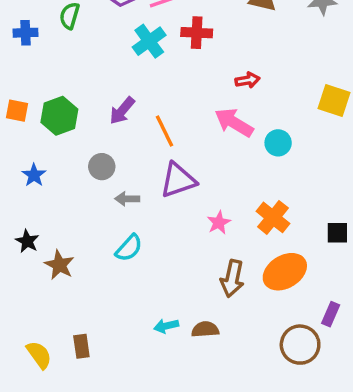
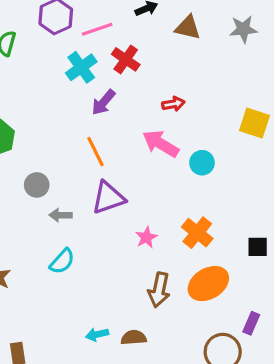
red cross: (197, 33) -> (126, 59), turned 32
purple arrow: (122, 111) -> (103, 102), moved

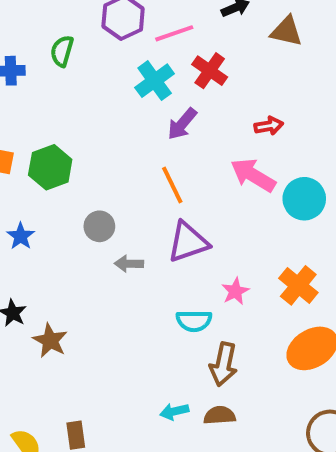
cyan circle: (202, 163) -> (304, 199), size x1.4
cyan semicircle: (62, 261) -> (194, 321), moved, turned 48
brown arrow: (159, 290) -> (223, 364), moved

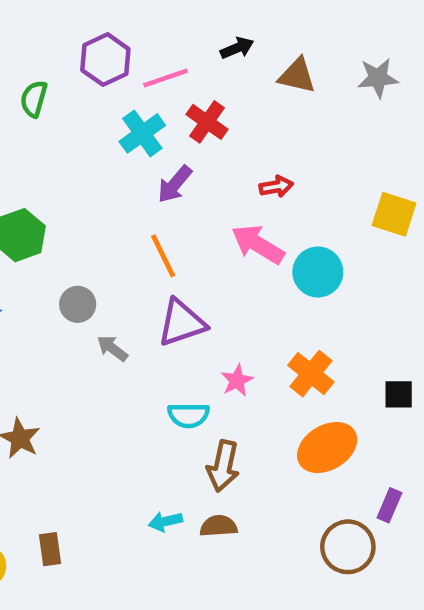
gray arrow: (129, 264) -> (112, 348), turned 36

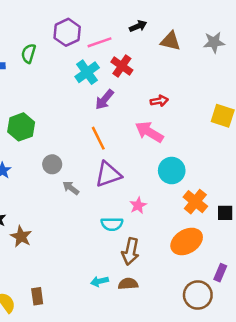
cyan circle: (318, 272) -> (172, 171), moved
orange cross: (311, 374) -> (195, 202), moved

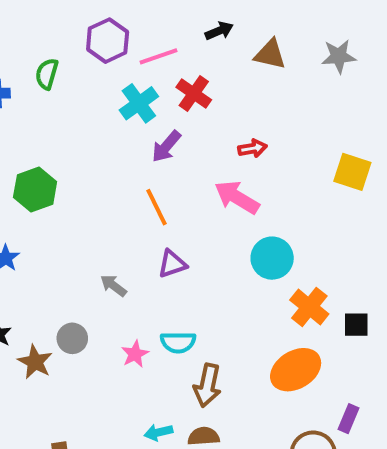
gray circle: (52, 164) -> (72, 338), moved
purple triangle: (108, 174) -> (172, 264), size x0.7
pink star: (138, 205) -> (135, 354), moved

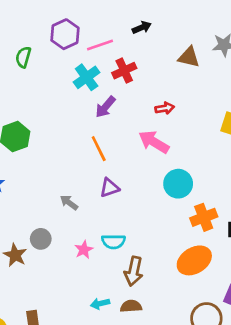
brown triangle: (270, 54) -> (189, 57), moved
red cross: (194, 93) -> (124, 71), turned 30
orange cross: (309, 307) -> (204, 217), turned 30

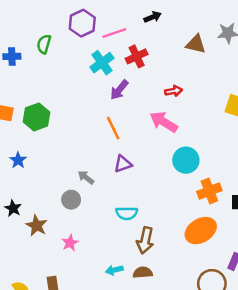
gray circle: (41, 239) -> (71, 200), moved
pink star: (84, 250) -> (70, 243), moved

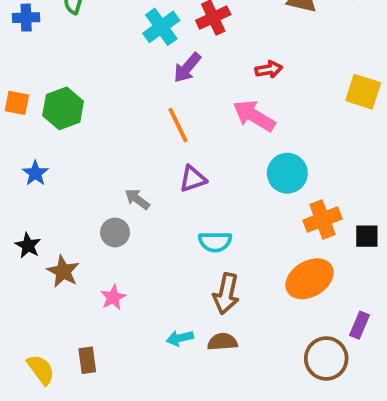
cyan semicircle: (127, 213) -> (215, 242), moved

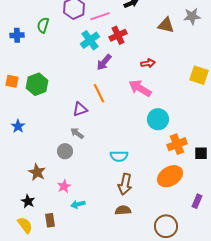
blue star: (35, 173) -> (18, 126), moved
purple triangle: (193, 179) -> (80, 109), moved
black star: (28, 245) -> (28, 201), moved
cyan arrow: (180, 338) -> (78, 204), moved
brown circle: (326, 358) -> (166, 226), moved

